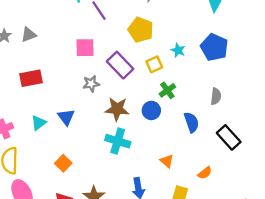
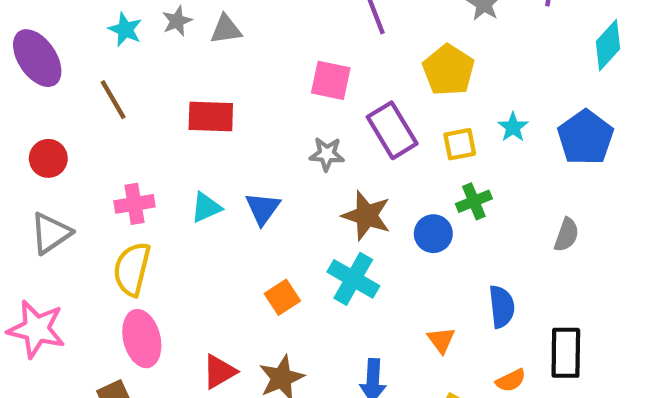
blue semicircle: (192, 122) -> (502, 307), moved
black rectangle: (229, 137) -> (566, 353), moved, turned 30
orange square: (63, 163) -> (282, 297), moved

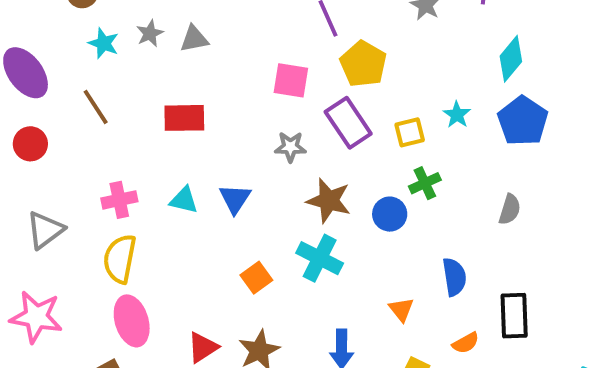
cyan diamond: (608, 45) -> (511, 59), moved
yellow pentagon: (448, 70) -> (363, 64), moved
red circle: (48, 158) -> (30, 144), moved
cyan triangle: (206, 208) -> (184, 200), turned 40

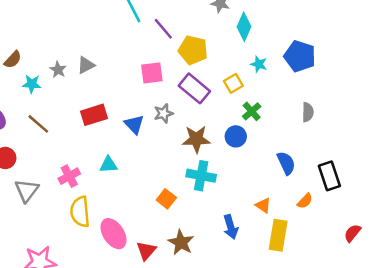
cyan diamond: (511, 59) -> (244, 27), moved
blue triangle: (235, 199) -> (134, 124), moved
gray triangle: (45, 230) -> (27, 191), moved
orange triangle: (401, 309) -> (263, 205), moved
pink ellipse: (132, 321) -> (113, 234), moved

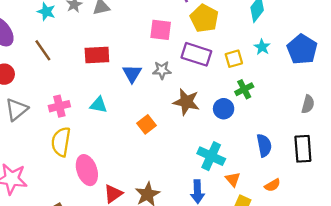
purple rectangle: (194, 88) -> (196, 54), turned -36
gray semicircle: (308, 112) -> (308, 104), moved
cyan cross: (201, 176) -> (211, 156), moved
black rectangle: (329, 176) -> (303, 149), moved
orange square: (166, 199) -> (146, 124), moved

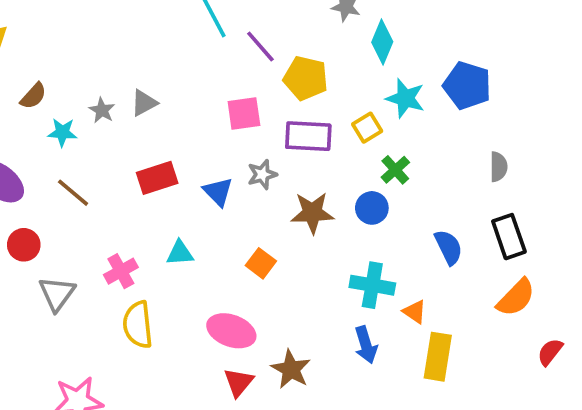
cyan star: (262, 47) -> (405, 98), size x1.5
pink ellipse: (87, 170) -> (231, 331), moved, turned -36
orange semicircle: (272, 185) -> (516, 298), moved, size x1.6

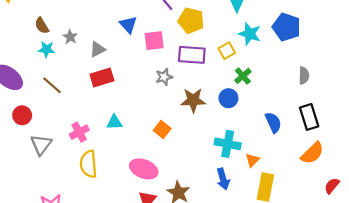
brown semicircle: (33, 96) -> (42, 26), moved, turned 105
gray triangle: (144, 103) -> (98, 49), moved
blue triangle: (218, 192) -> (128, 25), moved
orange triangle: (415, 312) -> (252, 160), turned 40

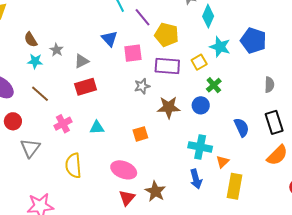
orange square: (162, 129) -> (140, 134), turned 35
pink cross: (79, 132) -> (63, 124), moved

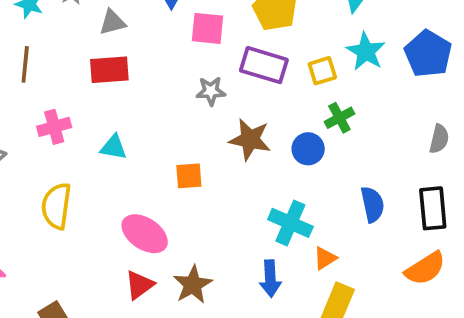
brown line: (40, 94) -> (25, 64), turned 42

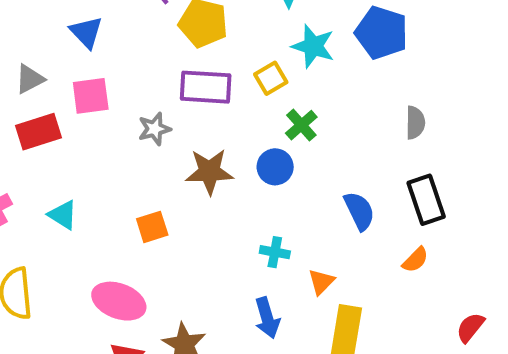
pink square: (207, 28) -> (91, 96), moved
cyan triangle: (113, 147) -> (63, 215), turned 36
cyan cross: (290, 223) -> (275, 252), size x0.6
orange semicircle: (425, 268) -> (415, 260), moved, size x0.6

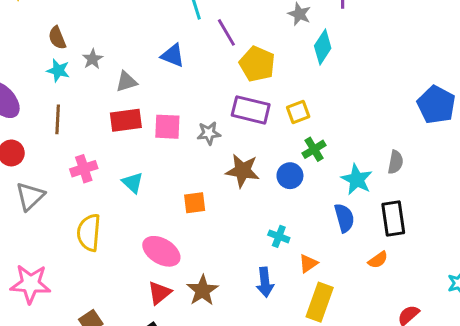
blue triangle: (86, 32) -> (173, 56), turned -35
blue pentagon: (382, 33) -> (436, 105), moved
cyan star: (313, 46) -> (357, 179), moved
pink square: (91, 96) -> (167, 127), moved

